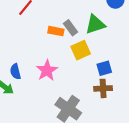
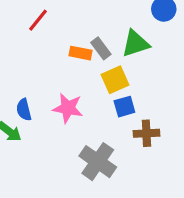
blue square: (104, 68) -> (124, 107), moved
pink star: (47, 70) -> (68, 108), turned -30

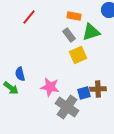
orange rectangle: (80, 53) -> (74, 16), moved
blue square: (124, 107) -> (84, 93), moved
pink star: (68, 108) -> (50, 87), moved

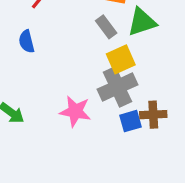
blue semicircle: (20, 74) -> (27, 41), moved
gray cross: (67, 107) -> (117, 87), moved, turned 30

